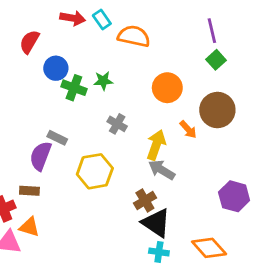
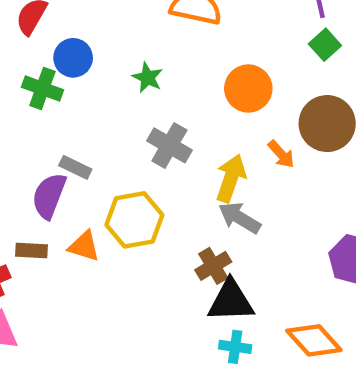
green star: (103, 81) -> (148, 78), turned 30
green cross: (74, 88) -> (42, 88), moved
gray cross: (117, 124) -> (169, 145), size x1.4
black triangle: (156, 223) -> (231, 301), turned -36
orange triangle: (29, 227) -> (84, 246), moved

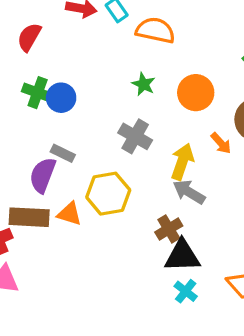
blue circle: (73, 58) -> (61, 98), moved
green star: (148, 78) -> (144, 84), moved
brown rectangle: (31, 251) -> (29, 217), size x1.6
cyan cross: (235, 347) -> (186, 291), turned 30

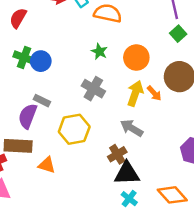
yellow arrow: (182, 162) -> (135, 93), moved
orange triangle: (70, 214) -> (47, 165), moved

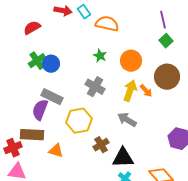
red semicircle: (18, 18) -> (32, 28), turned 30
green cross: (24, 58) -> (37, 61), turned 36
gray rectangle: (42, 101) -> (52, 97), size x1.5
brown cross: (117, 154) -> (101, 145), moved

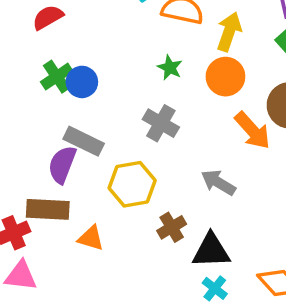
yellow arrow: (130, 91) -> (229, 32), moved
orange arrow: (146, 91) -> (252, 130), size x1.6

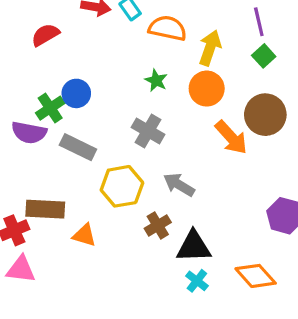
green cross: (57, 77) -> (50, 108), moved
purple semicircle: (62, 165) -> (29, 133), moved, turned -100
gray arrow: (218, 182) -> (179, 185), moved

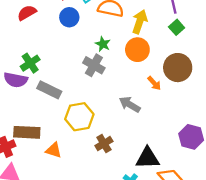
blue circle: (76, 93) -> (69, 17), moved
gray cross: (148, 131) -> (94, 65), moved
orange arrow: (231, 137) -> (154, 83), size x0.6
gray arrow: (179, 185) -> (130, 104), moved
black triangle: (194, 247) -> (148, 158), moved

